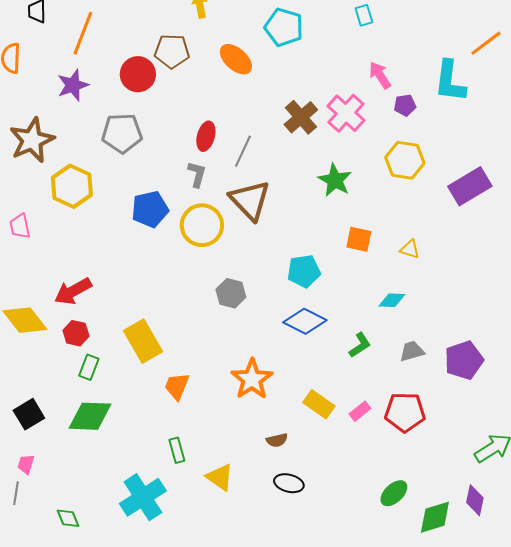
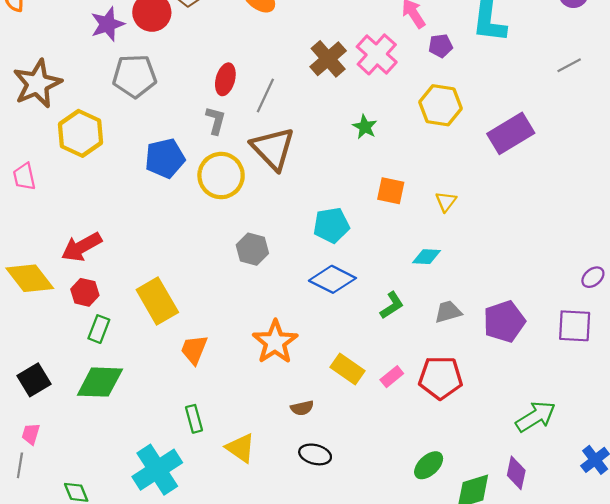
purple star: (73, 85) -> (108, 24), moved
green star: (335, 180) -> (365, 127), size x0.7
yellow triangle: (410, 249) -> (446, 201), turned 50

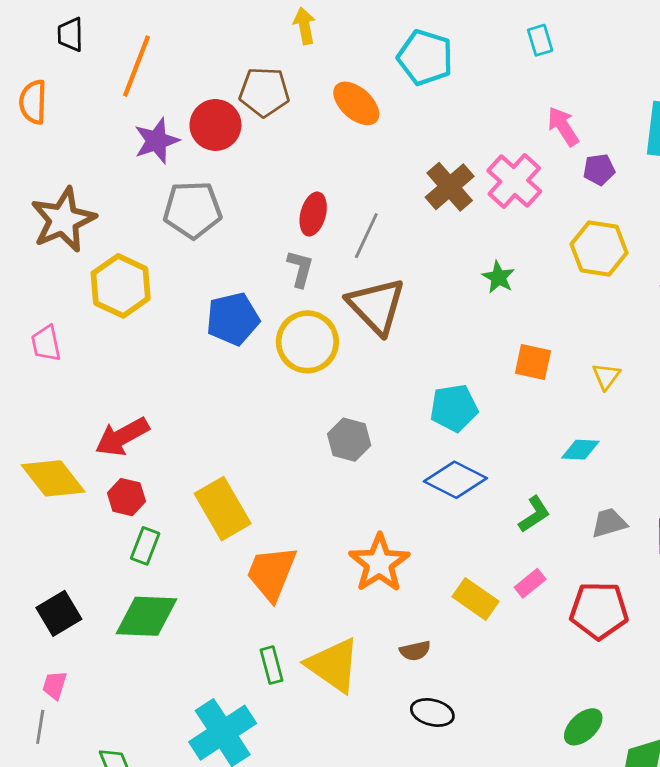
orange trapezoid: (194, 350) -> (271, 573), size x1.4
pink rectangle: (392, 377) -> (530, 583), moved
yellow triangle: (241, 448) -> (333, 665), moved, size x1.4

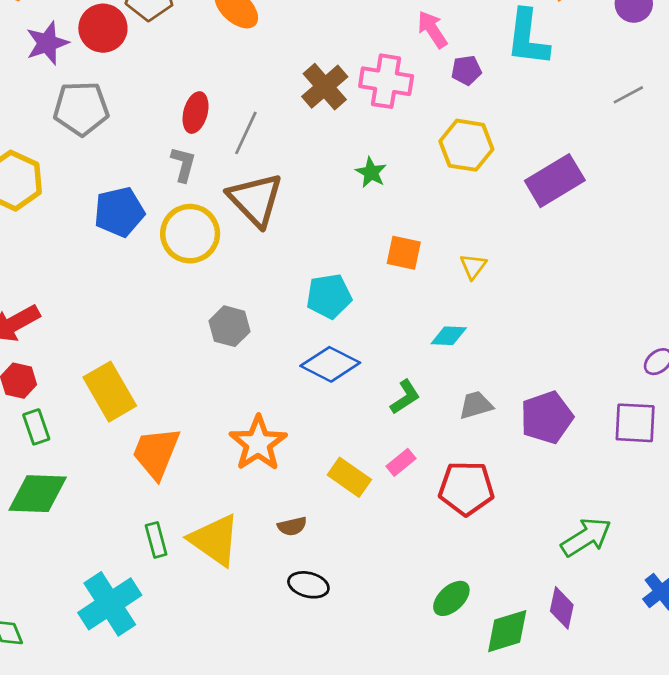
pink cross: (514, 181) -> (386, 81), turned -33
green rectangle: (145, 546) -> (36, 427), turned -40

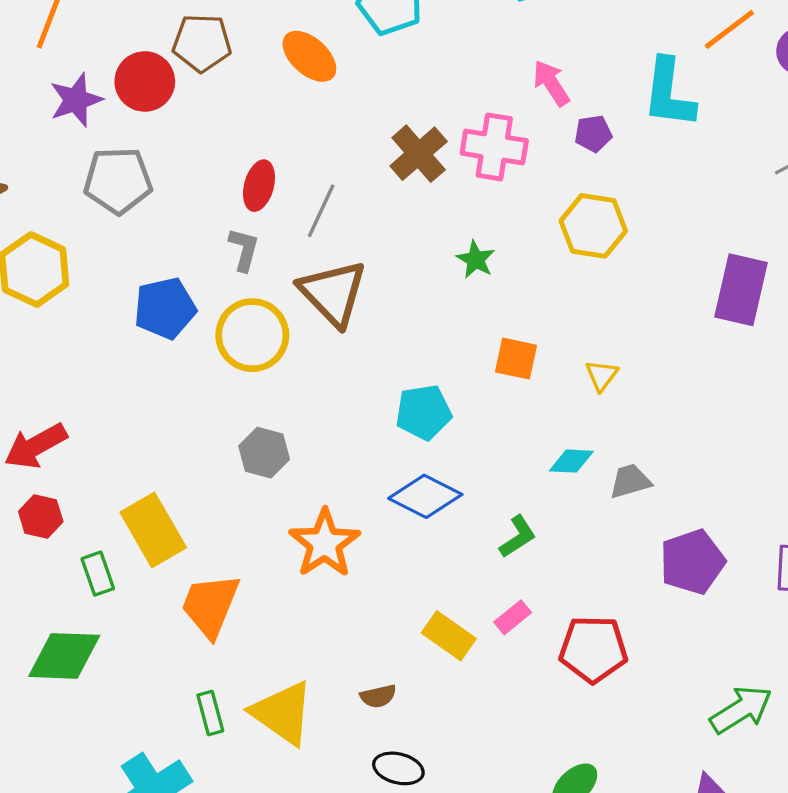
purple rectangle: (555, 181) -> (741, 290), moved, turned -46
gray hexagon: (230, 326) -> (264, 453), moved
gray trapezoid: (476, 405) -> (630, 481), moved
green rectangle: (36, 427) -> (98, 574), moved
orange star: (258, 443) -> (325, 543), moved

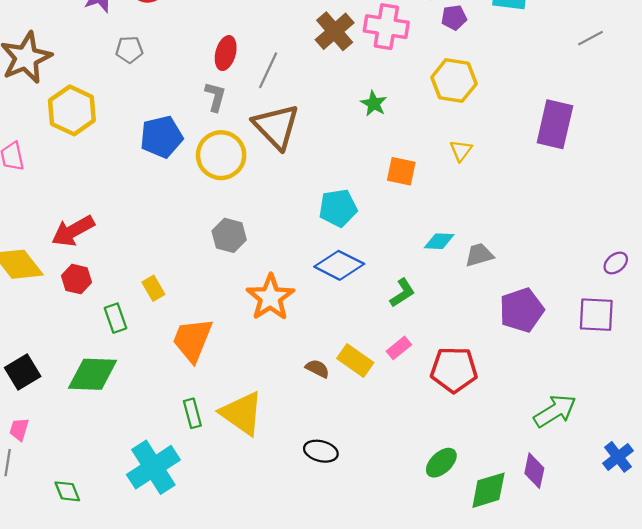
gray pentagon: (118, 181) -> (129, 50), size x0.6
yellow triangle: (602, 375) -> (461, 151), moved
yellow rectangle: (153, 530) -> (153, 288), size x0.5
brown semicircle: (378, 696) -> (317, 369), moved, turned -140

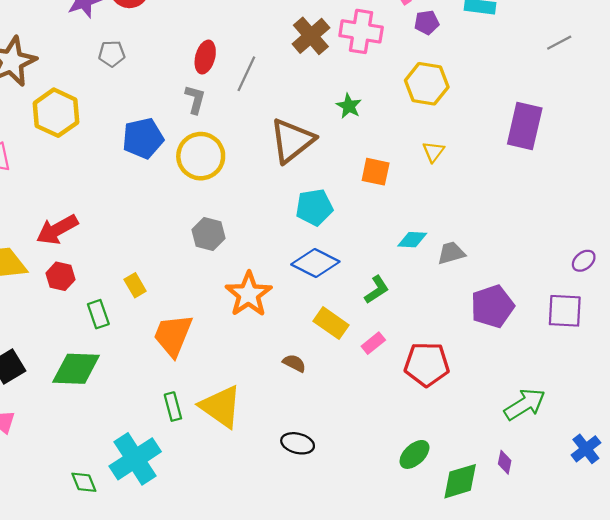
brown triangle: (276, 126) -> (292, 141), moved, turned 36
yellow rectangle: (355, 361) -> (331, 323), moved
purple diamond: (534, 471) -> (505, 462), size x0.7
green diamond: (67, 491) -> (84, 482), moved

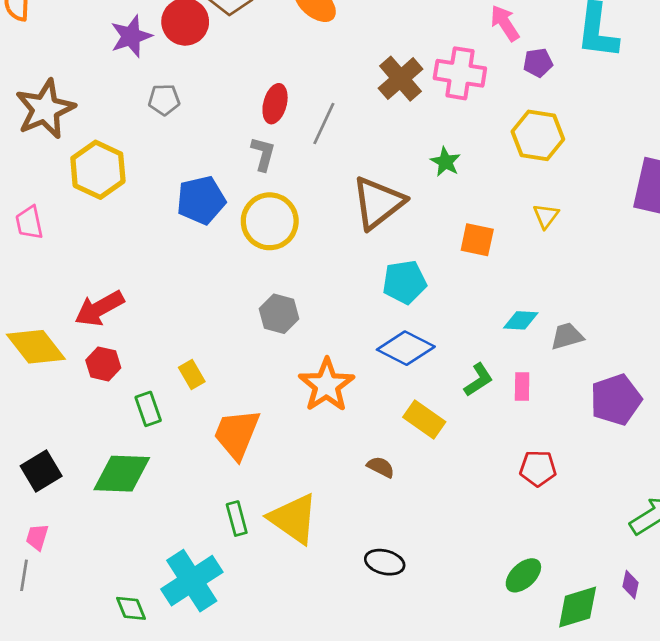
pink rectangle: (373, 343) -> (522, 386), moved, turned -50
red pentagon: (427, 364) -> (538, 468), size x0.7

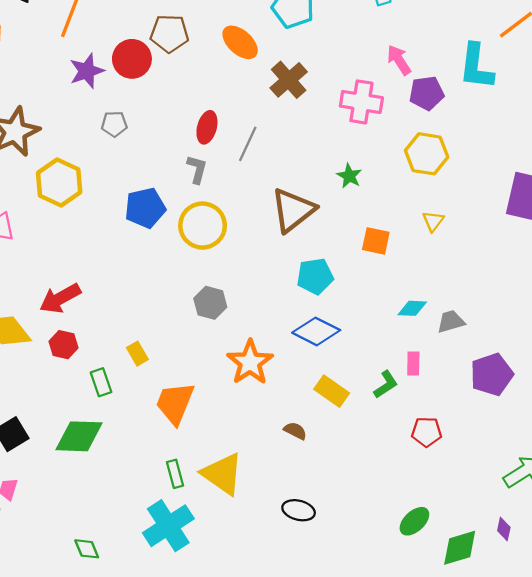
purple pentagon: (538, 63) -> (427, 93), size x1.4
brown cross: (401, 79) -> (289, 80), moved
green L-shape: (478, 380) -> (386, 384), moved
cyan cross: (192, 581) -> (168, 526), moved

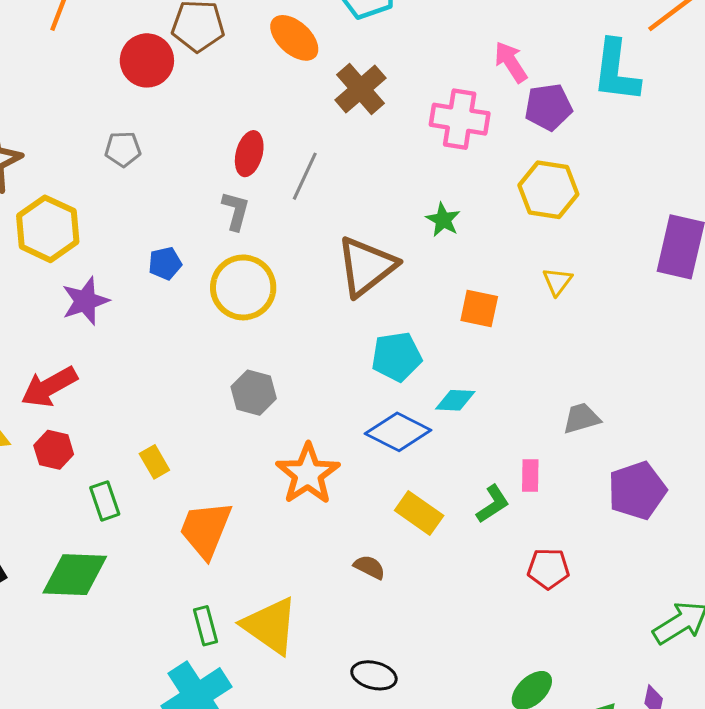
purple star: (87, 71) -> (85, 301), moved
blue pentagon: (145, 208) -> (165, 263), size x0.6
cyan diamond: (412, 308) -> (455, 400), moved

